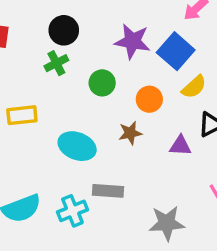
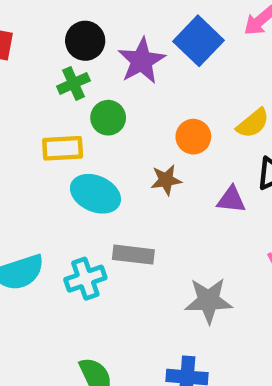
purple star: (132, 41) -> (142, 61), moved, turned 30
blue square: (176, 51) -> (199, 41), moved
green circle: (102, 83) -> (108, 118), moved
yellow rectangle: (22, 115) -> (63, 148), moved

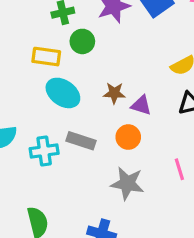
orange circle: (193, 137) -> (128, 137), moved
purple triangle: (231, 200) -> (141, 105), moved

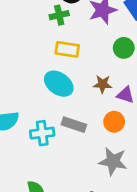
green circle: (82, 41) -> (124, 48), moved
yellow rectangle: (46, 57) -> (67, 49), moved

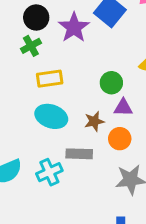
green circle: (124, 48) -> (111, 83), moved
brown star: (103, 84) -> (94, 121), moved

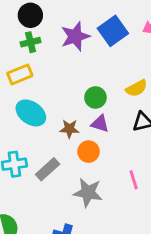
black circle: (36, 18) -> (30, 15), moved
yellow rectangle: (50, 79) -> (20, 74), moved, turned -30
gray rectangle: (79, 154) -> (48, 169), moved, turned -60

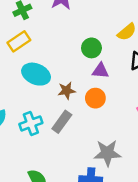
brown star: (69, 129) -> (67, 91), moved
gray star: (88, 192) -> (107, 153), moved

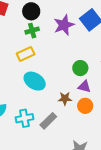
brown star: (67, 91) -> (65, 99), moved
orange circle: (95, 98) -> (85, 106), moved

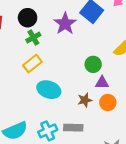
gray rectangle: (48, 121) -> (73, 128), turned 60

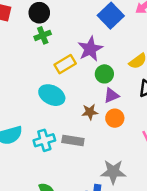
purple star: (65, 24) -> (90, 49), moved
yellow rectangle: (32, 64) -> (65, 64), moved
purple triangle: (102, 83) -> (111, 95), turned -32

